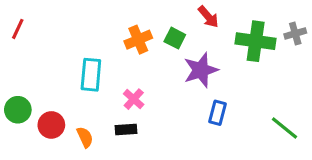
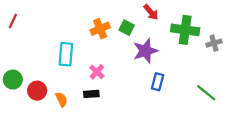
gray cross: (295, 34) -> (214, 43), moved

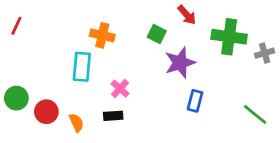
orange cross: (100, 29) -> (102, 35), moved, turned 36

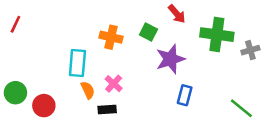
orange cross: (102, 35) -> (111, 37), moved
orange semicircle: (76, 123) -> (88, 90), moved

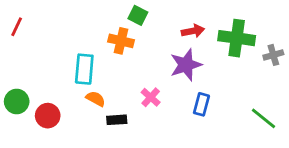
red arrow: (177, 14) -> (193, 31), moved, turned -60
green square: (148, 32) -> (138, 15), moved
pink cross: (114, 84) -> (151, 97), moved
orange semicircle: (88, 90) -> (96, 99), turned -36

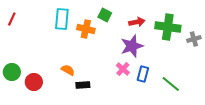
green square: (138, 15) -> (105, 15), moved
cyan rectangle: (84, 69) -> (62, 19), moved
pink cross: (151, 97) -> (123, 69), moved
green line: (263, 118) -> (171, 84), moved

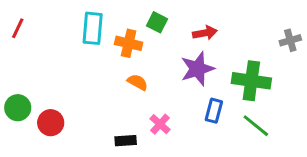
green cross: (168, 27) -> (251, 81), moved
gray cross: (194, 39) -> (290, 40), moved
pink cross: (123, 69) -> (160, 124), moved
orange semicircle: (68, 70) -> (138, 82), moved
black rectangle: (83, 85) -> (126, 141), moved

